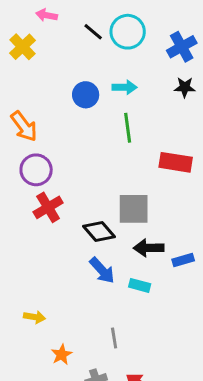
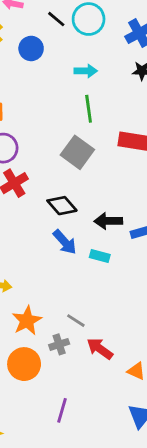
blue circle: (86, 95) -> (31, 48), moved
gray square: (134, 209) -> (77, 152), moved, turned 36
gray line: (114, 338) -> (76, 321), moved, turned -48
orange star: (62, 355) -> (27, 321), size x1.5

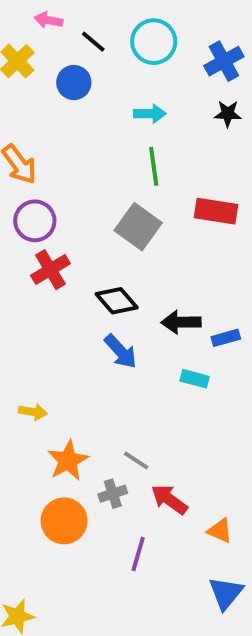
black line: (56, 19) -> (93, 42), moved
cyan rectangle: (100, 256) -> (195, 379), moved
purple line: (62, 410) -> (138, 554), moved

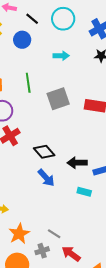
green line: (154, 166) -> (28, 83), moved
gray square: (138, 227) -> (58, 99), moved, turned 35

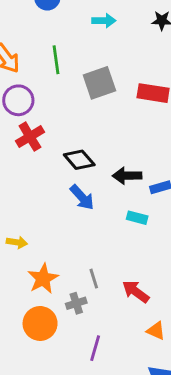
gray line: (54, 234) -> (94, 279), turned 40
red arrow: (71, 254) -> (136, 292), moved

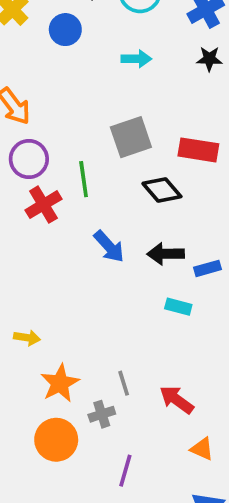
green line: (56, 60) -> (84, 179), moved
black diamond: (79, 160) -> (162, 190), moved
blue arrow: (82, 197) -> (109, 247), moved

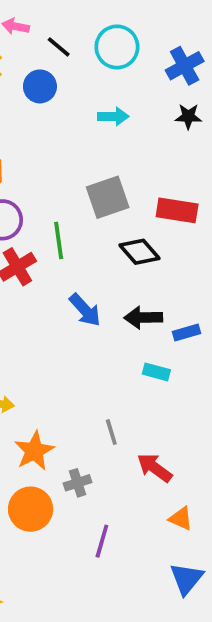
gray line: (124, 383) -> (111, 432), moved

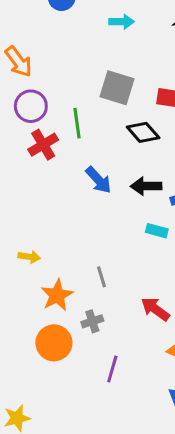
gray square: (108, 197) -> (117, 88), turned 36
gray line: (111, 432) -> (102, 277), moved

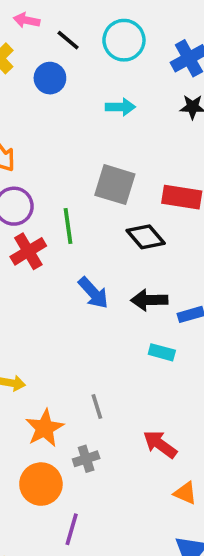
purple line: (112, 369) -> (72, 529), moved

